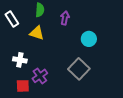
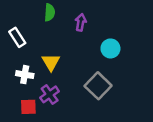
white rectangle: (12, 19) -> (17, 37), moved
yellow triangle: (37, 33) -> (51, 62), moved, turned 42

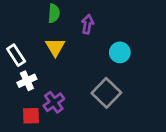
white rectangle: (17, 37) -> (16, 55), moved
yellow triangle: (51, 62) -> (55, 47), moved
white cross: (25, 75) -> (27, 81), turned -35

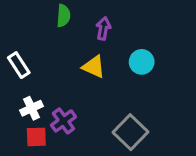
yellow triangle: (55, 47) -> (94, 67), moved, turned -35
white cross: (27, 81) -> (32, 108), moved
gray square: (106, 93) -> (130, 132), moved

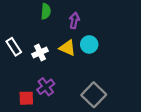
cyan circle: (142, 62) -> (89, 44), moved
white cross: (32, 108) -> (40, 52), moved

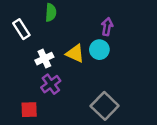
purple arrow: (74, 20) -> (107, 27), moved
white rectangle: (14, 47) -> (21, 29), moved
purple cross: (46, 87) -> (51, 84), moved

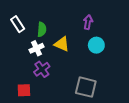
green semicircle: (51, 13) -> (42, 29), moved
cyan circle: (99, 50) -> (96, 45), moved
gray square: (105, 106) -> (86, 87), turned -30

